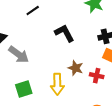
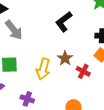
black L-shape: (64, 33) -> (64, 22), turned -115

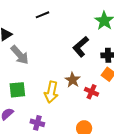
black L-shape: (64, 22) -> (81, 47), moved

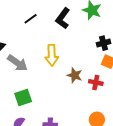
black L-shape: (81, 47) -> (63, 18), moved
yellow arrow: (51, 92) -> (52, 55), moved

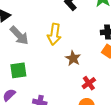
red cross: (96, 82) -> (89, 83), moved, turned 32

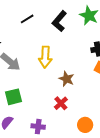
red cross: (89, 83) -> (61, 103), moved

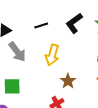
black line: (27, 19) -> (41, 26), moved

